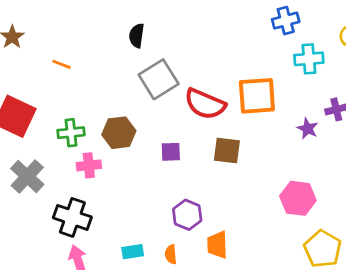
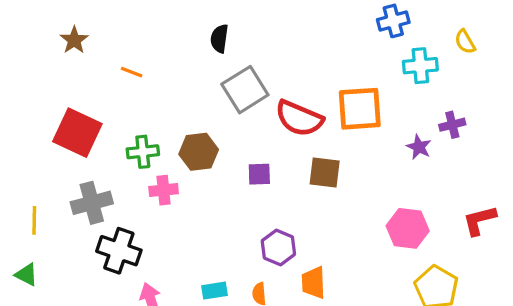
gray cross: (27, 176) -> (92, 203), turned 32
black cross: (72, 217) -> (119, 251), moved

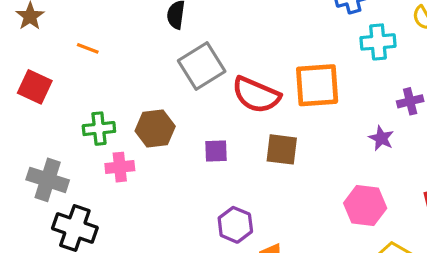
red square: (77, 133) -> (35, 87), moved, size x0.7
purple star: (419, 147) -> (381, 138), moved
gray cross: (92, 203) -> (48, 180), turned 33

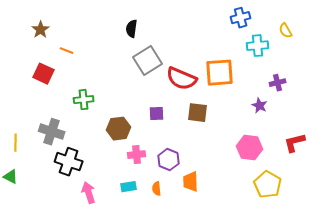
orange line: (88, 48) -> (67, 51), moved
brown hexagon: (155, 129) -> (119, 129), moved
pink cross: (120, 167) -> (137, 155), moved

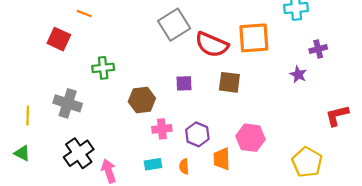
pink hexagon: (250, 148) -> (251, 138), moved
black cross: (69, 162) -> (79, 153), moved, turned 36

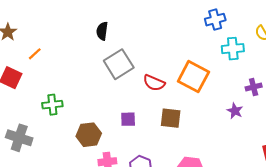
orange line: (84, 14) -> (35, 54), turned -64
orange square: (254, 38) -> (193, 77), turned 32
red semicircle: (212, 45) -> (154, 83), size x0.7

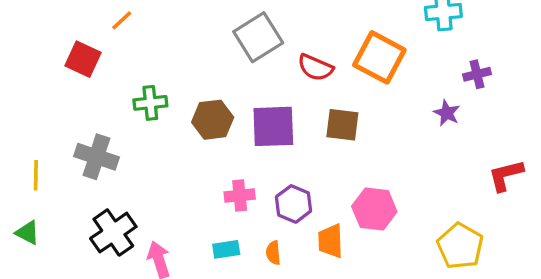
purple square: (128, 119) -> (273, 126), size x1.8
brown hexagon: (89, 135) -> (213, 120), moved

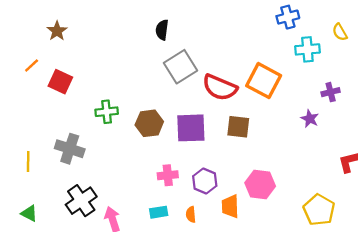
orange line: (122, 20) -> (32, 66), moved
red semicircle: (315, 68) -> (220, 87), size x1.4
green triangle: (27, 233) -> (29, 213), moved

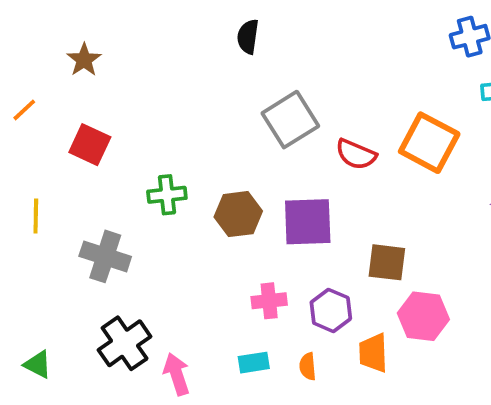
black semicircle: (162, 30) -> (248, 37), moved
orange line: (32, 66) -> (24, 110), moved
red semicircle: (220, 87) -> (356, 154), size x0.7
brown square: (238, 127) -> (387, 262), moved
yellow line: (28, 161) -> (36, 216), moved

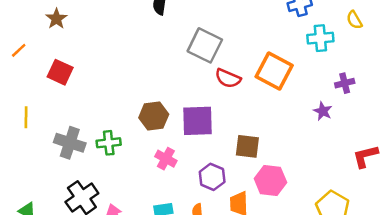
gray square: (290, 120) -> (205, 45), moved, turned -32
green cross: (167, 195) -> (109, 143), moved
pink cross: (269, 301) -> (166, 159), moved, turned 35

